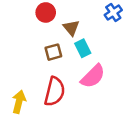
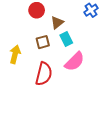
brown triangle: (71, 28) -> (57, 23), turned 32
yellow arrow: (19, 102) -> (15, 54), moved

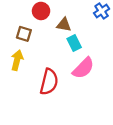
brown triangle: (57, 23) -> (64, 25), turned 48
brown square: (43, 42) -> (24, 34), moved, turned 32

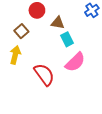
brown square: (24, 34) -> (21, 31), turned 32
red semicircle: (49, 82) -> (44, 75), turned -50

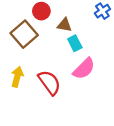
brown square: (21, 31) -> (24, 34), size x1.6
yellow arrow: (15, 55) -> (17, 77), moved

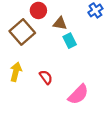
pink semicircle: (84, 69) -> (78, 94), moved
red semicircle: (49, 82) -> (46, 77), size x0.6

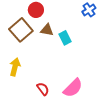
brown triangle: (60, 23) -> (47, 30), moved
red semicircle: (46, 77) -> (43, 89), moved

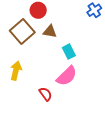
cyan rectangle: (65, 38) -> (69, 52), moved
pink semicircle: (73, 88) -> (67, 76), moved

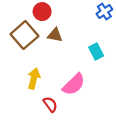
cyan rectangle: (69, 52) -> (96, 51), moved
yellow arrow: (16, 71) -> (34, 79), moved

